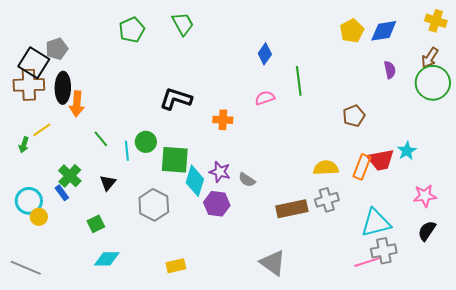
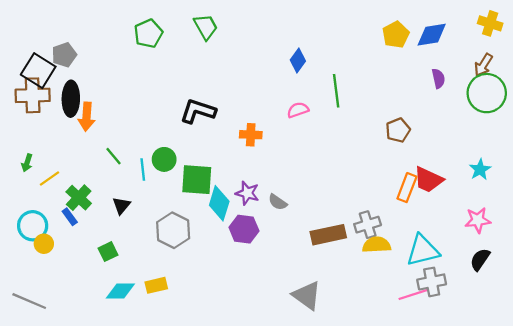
yellow line: (42, 130) -> (49, 179), moved
cyan star: (407, 151) -> (480, 170), moved
red trapezoid: (381, 160) -> (428, 180), turned 36
yellow semicircle: (326, 168) -> (377, 245), moved
yellow rectangle: (176, 266) -> (156, 285), moved

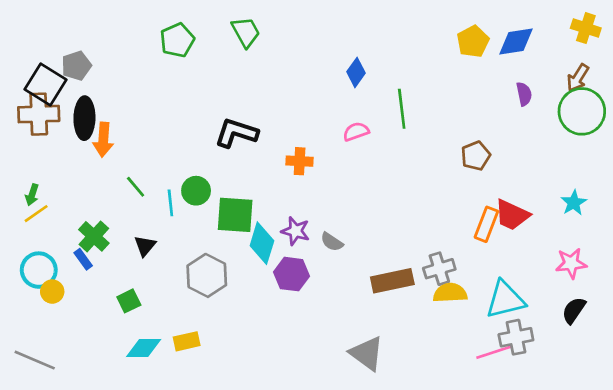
yellow line: (49, 179) -> (36, 214), moved

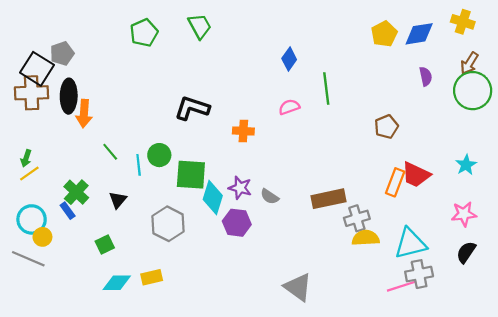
yellow cross: (586, 28) -> (463, 22), moved
brown rectangle: (392, 281) -> (328, 199), moved
gray line: (35, 360) -> (28, 259), moved

